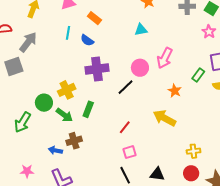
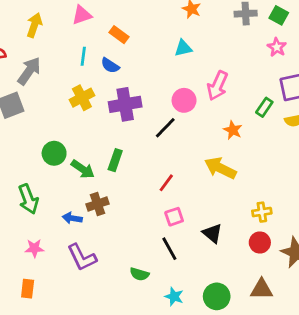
yellow cross: (67, 90) -> (82, 98), moved
green arrow: (23, 122) -> (28, 199), moved, turned -50
black triangle: (157, 174) -> (212, 233), moved, turned 35

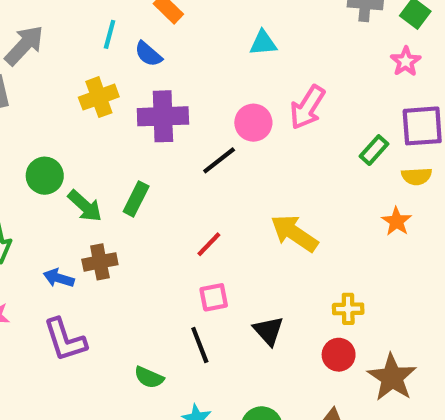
orange star: (233, 130) -> (397, 221), moved

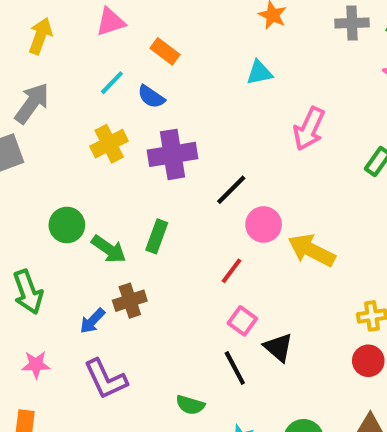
cyan line: (110, 34) -> (112, 83), turned 36
pink circle: (253, 123) -> (264, 224), moved
blue arrow: (59, 278) -> (92, 321), turned -56
pink square: (214, 297) -> (242, 321), turned -36
black triangle: (268, 331) -> (278, 347), moved

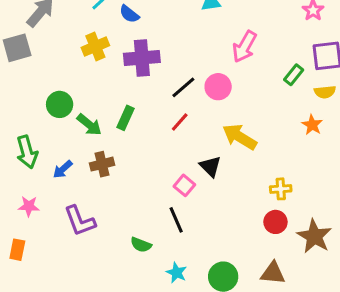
pink circle: (264, 224) -> (218, 87), moved
red line: (232, 271) -> (180, 122), moved
blue arrow: (92, 321) -> (63, 169), moved
black triangle: (278, 347) -> (210, 166), moved

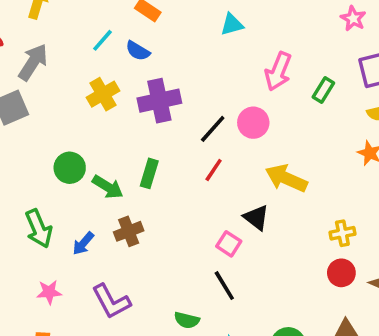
green rectangle: (294, 75) -> (323, 90), moved

